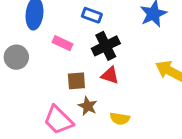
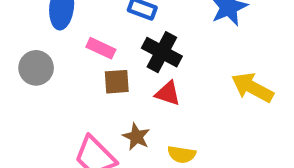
black cross: (106, 46) -> (162, 52), turned -36
brown square: (76, 81) -> (117, 82), moved

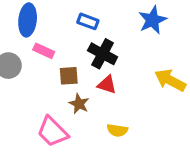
pink rectangle: (101, 48) -> (44, 51), moved
brown star: (136, 137) -> (79, 104), moved

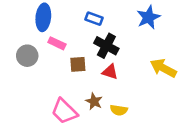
brown star: (79, 104) -> (94, 101), moved

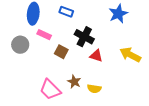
blue rectangle: (94, 19) -> (66, 12), moved
brown square: (78, 64) -> (61, 52), turned 32
red triangle: (110, 72) -> (96, 56), moved

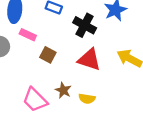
black cross: (84, 37) -> (85, 25), moved
red triangle: (96, 56) -> (89, 60), size x1.5

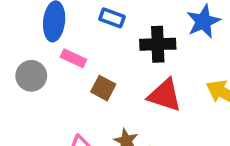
black cross: (85, 25) -> (158, 44), turned -30

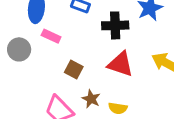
brown square: (103, 88) -> (74, 69), moved

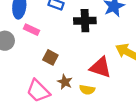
red triangle: (120, 64) -> (101, 67), moved

